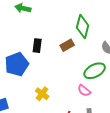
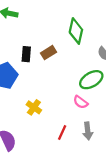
brown rectangle: (67, 45) -> (49, 53), moved

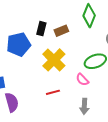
yellow cross: (34, 107) -> (54, 60), moved, size x1.6
red line: (62, 133) -> (53, 92), moved, turned 40

